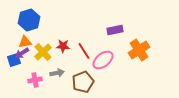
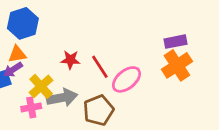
purple rectangle: (115, 30) -> (176, 42), moved
yellow cross: (43, 52) -> (41, 86), moved
gray arrow: (57, 73) -> (62, 98), size x1.5

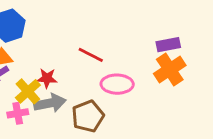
red star: (70, 60) -> (47, 78), moved
red line: (100, 67) -> (91, 55), moved, turned -30
pink ellipse: (126, 79) -> (117, 84), turned 40

